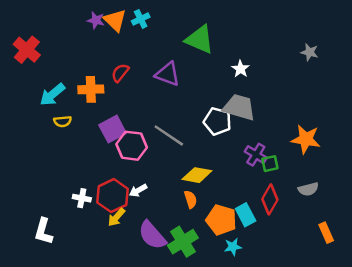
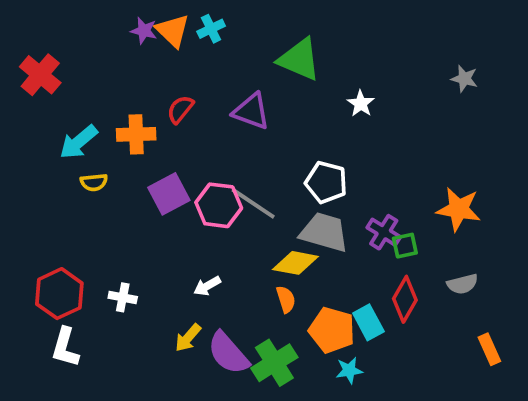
gray trapezoid: (239, 107) -> (324, 232), moved
pink hexagon: (132, 146) -> (219, 205), moved
red hexagon: (113, 196) -> (59, 294), moved
yellow arrow: (116, 217) -> (188, 338), moved

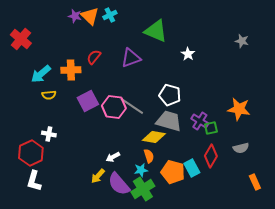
purple triangle: (251, 111) -> (131, 58), turned -40
white arrow: (207, 286) -> (113, 157), moved
white cross: (123, 297) -> (49, 134), moved
cyan star: (349, 370) -> (141, 170), moved

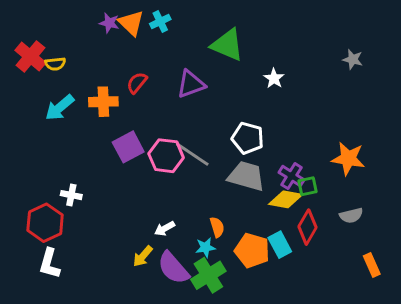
yellow semicircle: (49, 95) -> (55, 64), moved
yellow diamond: (154, 137) -> (286, 199), moved

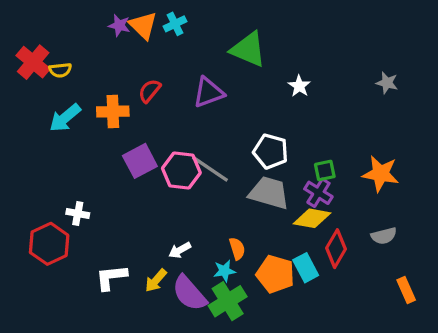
gray star: (353, 59) -> (387, 83), moved
green square: (308, 186) -> (325, 170), moved
white L-shape: (49, 264) -> (111, 277), moved, turned 68

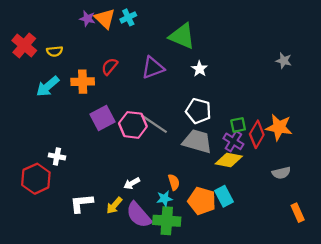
yellow semicircle: (60, 70) -> (55, 51), moved
white star: (299, 86) -> (200, 69), moved
red diamond: (336, 249) -> (257, 134), moved
green cross: (228, 301) -> (167, 221), turned 36

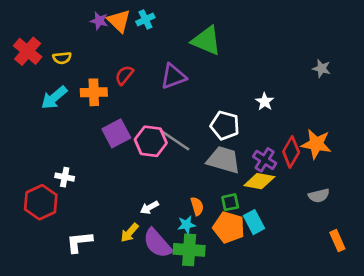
white star: (200, 69) -> (265, 102), moved
green square: (238, 125) -> (230, 202), moved
white L-shape: (81, 203) -> (79, 242), moved

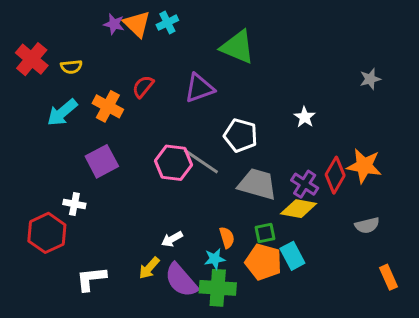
gray star: (322, 68) -> (370, 79), turned -30
orange cross: (94, 92) -> (108, 106), turned 30
white pentagon: (225, 125) -> (241, 135), moved
purple square: (116, 133) -> (102, 161), moved

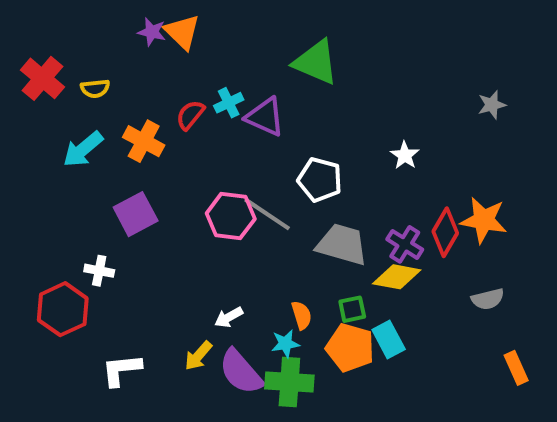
cyan cross: (167, 23) -> (229, 103), moved
purple triangle: (199, 88) -> (265, 117), turned 44

